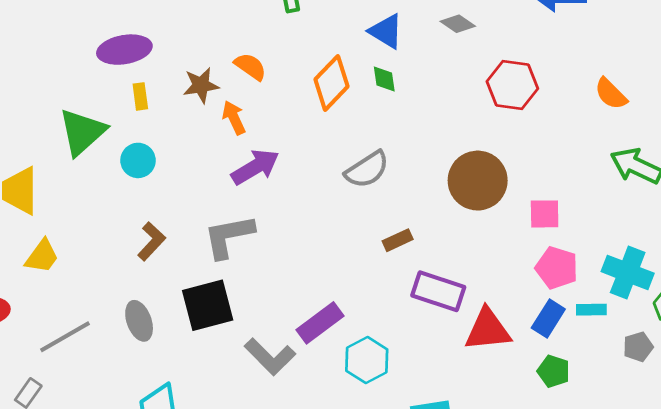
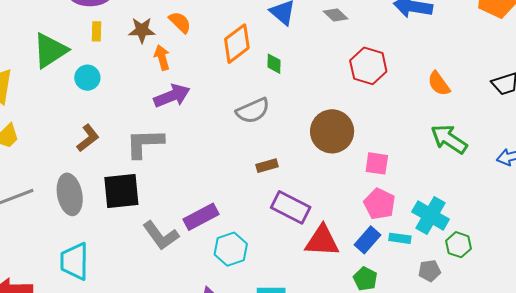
green diamond: (384, 79) -> (274, 64), moved
gray ellipse: (139, 321) -> (70, 194), size x1.4

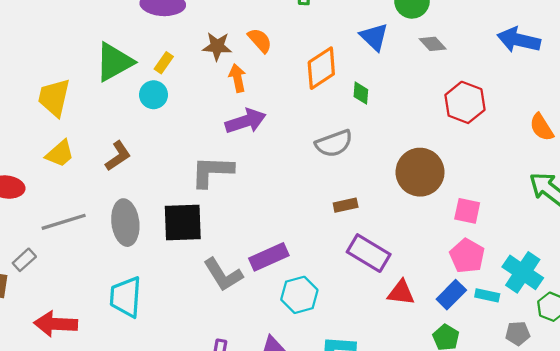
yellow rectangle: (96, 31) -> (164, 63), moved, turned 30
brown L-shape: (88, 138) -> (118, 156), moved
red triangle: (322, 241) -> (401, 293), size x0.7

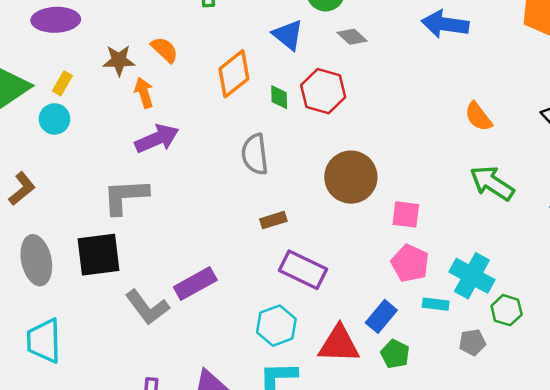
red hexagon: (465, 102) -> (323, 91), moved
gray semicircle: (334, 143) -> (255, 154), turned 108
red triangle: (401, 293) -> (339, 344), moved, size x1.4
cyan hexagon: (299, 295) -> (276, 326), moved
blue rectangle: (451, 295) -> (381, 316), moved

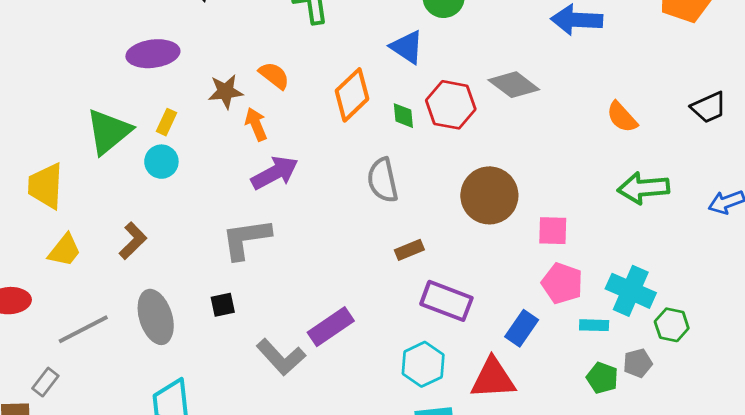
gray diamond: (352, 37) -> (514, 85), moved, size x1.5
green arrow: (492, 183) -> (643, 188), turned -33
black square: (99, 255) -> (223, 305), size x0.5
blue rectangle: (381, 316) -> (522, 328), moved
green pentagon: (395, 354) -> (602, 378), moved

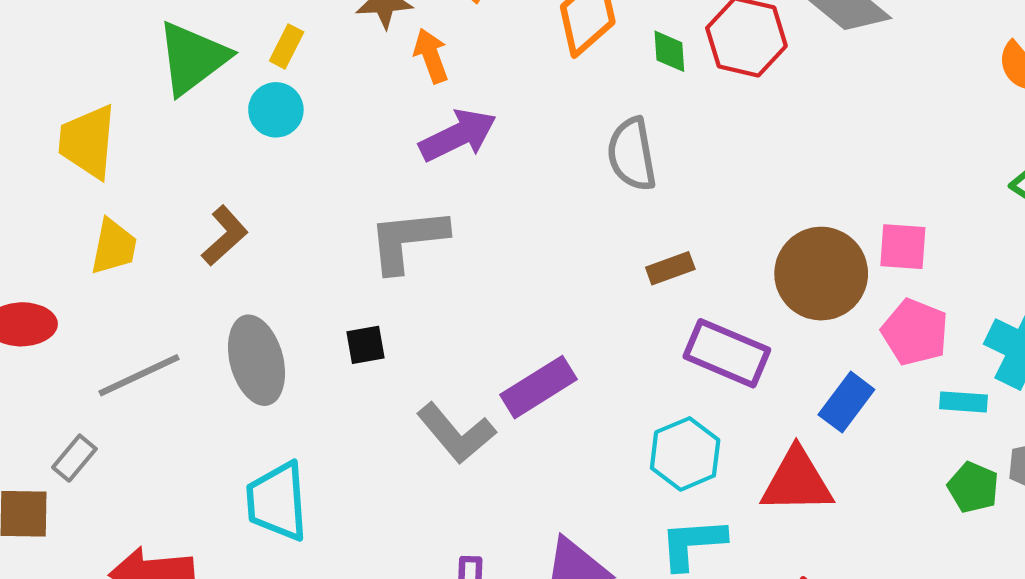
brown circle: (489, 195) -> (821, 274), moved
yellow trapezoid: (64, 250) -> (114, 247), turned -30

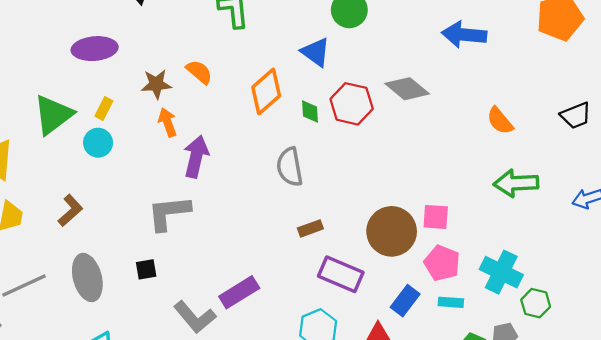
orange arrow: (431, 56) -> (168, 122), moved
purple arrow: (458, 135) -> (196, 157), turned -51
cyan rectangle: (963, 402) -> (451, 302), moved

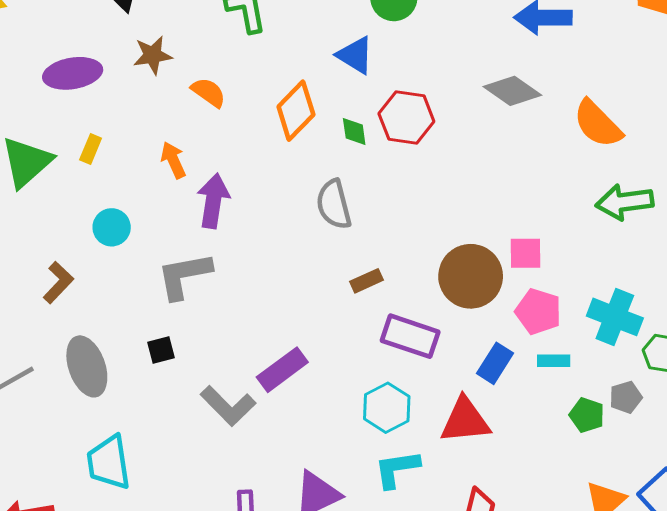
brown star: (156, 84) -> (153, 55), moved
gray diamond: (407, 89) -> (512, 91), moved
orange semicircle: (500, 121) -> (598, 124), size x1.4
cyan circle: (98, 143) -> (112, 227), moved

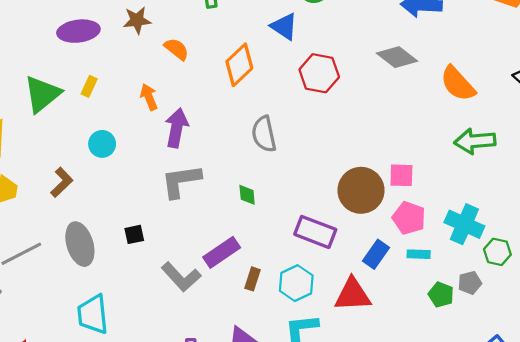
green diamond: (354, 132) -> (247, 195), moved
gray L-shape: (184, 276) -> (181, 181), moved
brown rectangle: (367, 281) -> (252, 279), moved, turned -50

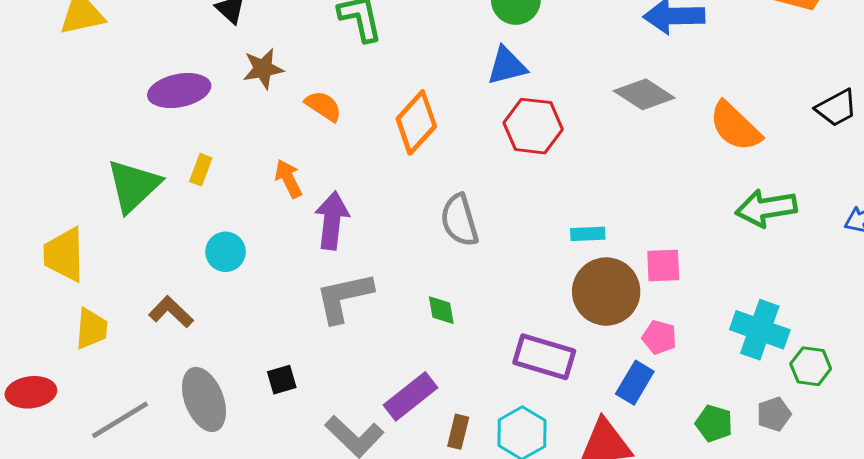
blue triangle: (284, 26) -> (507, 66), moved, turned -44
brown L-shape: (62, 182) -> (171, 312), turned -88
pink pentagon: (409, 218) -> (659, 337), moved, size x0.7
cyan rectangle: (419, 254) -> (588, 234), moved
green pentagon: (441, 295) -> (714, 423), moved

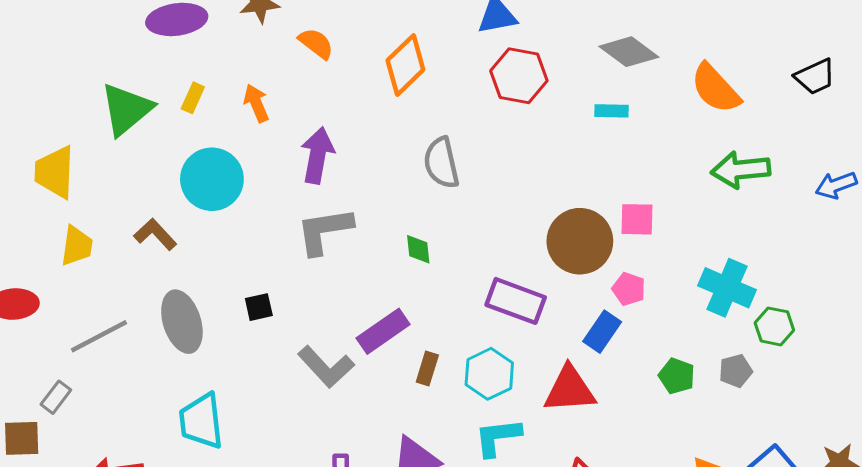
orange arrow: (288, 179) -> (256, 103), moved
cyan rectangle: (588, 234) -> (612, 111), moved
cyan circle: (226, 252) -> (212, 179), size x1.6

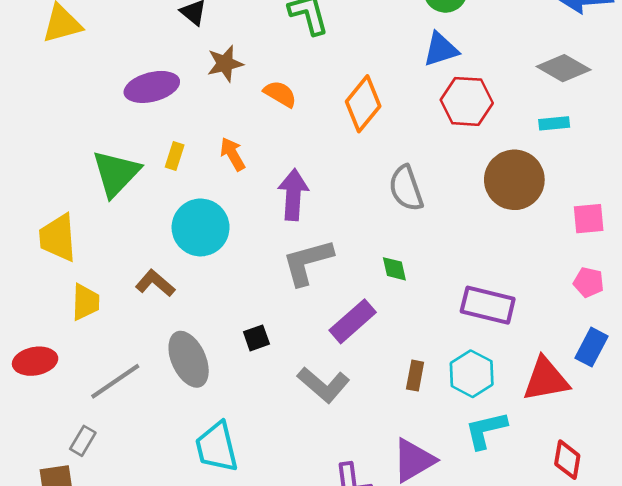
brown circle: (580, 241) -> (514, 180), moved
purple rectangle: (383, 331) -> (353, 321), moved
blue rectangle: (602, 332) -> (592, 347), moved

